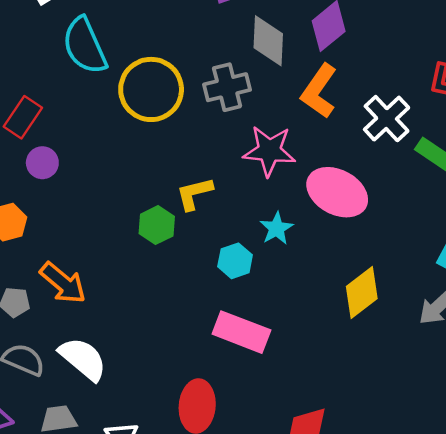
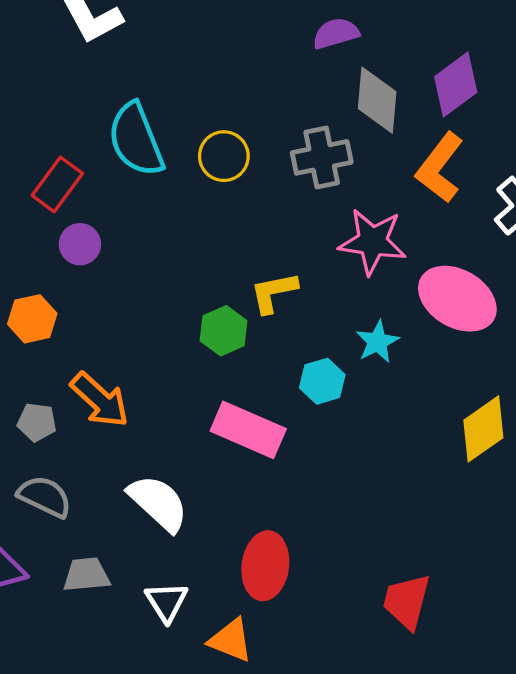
cyan semicircle: (85, 46) -> (136, 140), moved
yellow circle: (151, 89) -> (224, 156), size x0.6
pink rectangle: (241, 332) -> (248, 430), moved
white semicircle: (83, 359) -> (158, 503), moved

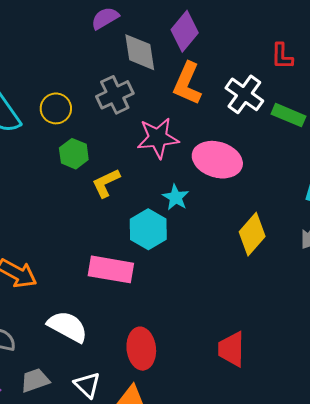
green hexagon: (224, 331) -> (74, 154), moved
cyan hexagon: (322, 381) -> (148, 229), size x1.4

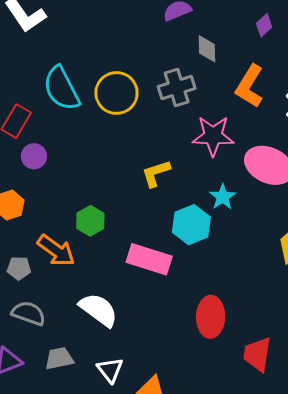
purple diamond: (185, 31) -> (264, 25), moved, size x0.6
gray diamond: (140, 52) -> (207, 49), size x0.7
yellow circle: (56, 108) -> (116, 93), size x1.4
green hexagon: (74, 154) -> (90, 221), moved
red ellipse: (141, 349) -> (211, 317), moved

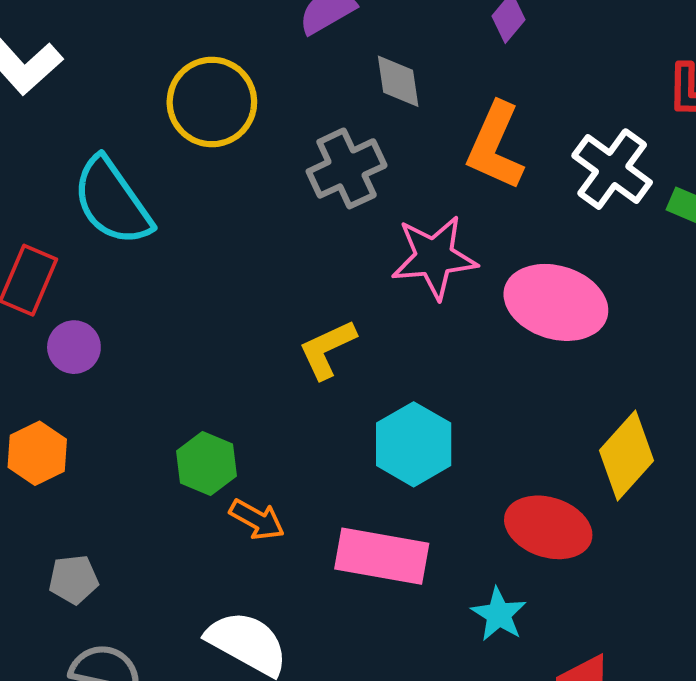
yellow circle: (116, 93) -> (212, 102), moved
cyan star: (223, 197) -> (499, 614), moved
orange arrow: (56, 250) -> (257, 520), moved, size x0.7
pink rectangle: (149, 259) -> (382, 556), moved
red ellipse: (211, 317) -> (548, 527), moved, turned -66

